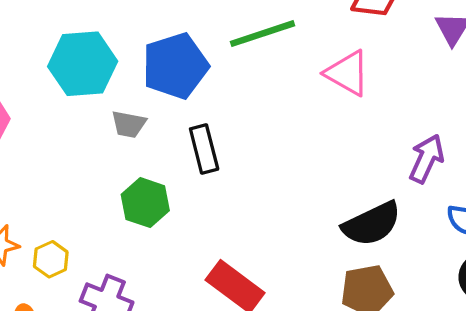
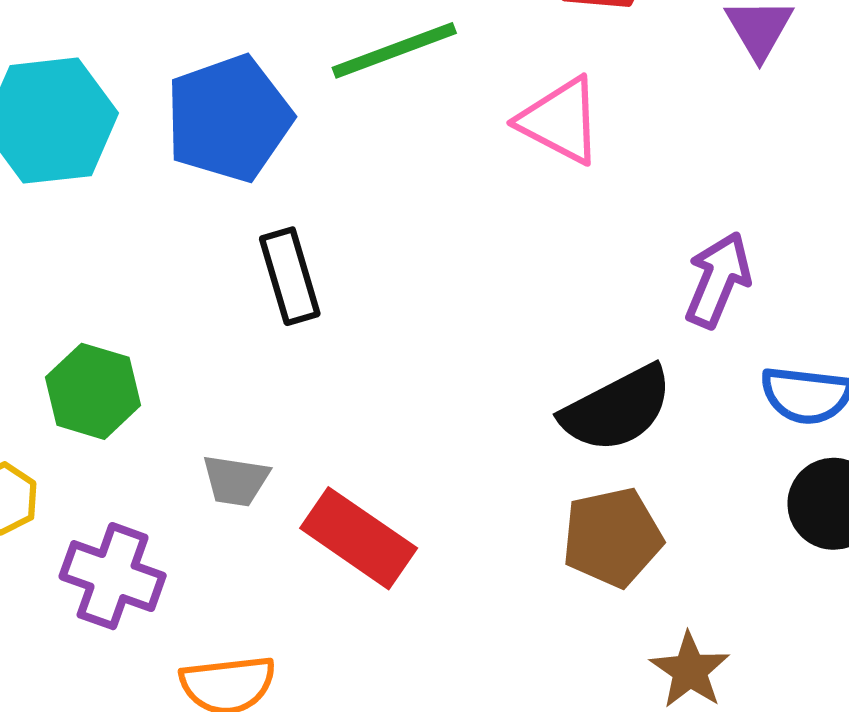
gray trapezoid: (129, 124) -> (236, 481), moved
green hexagon: (145, 203) -> (93, 391), moved

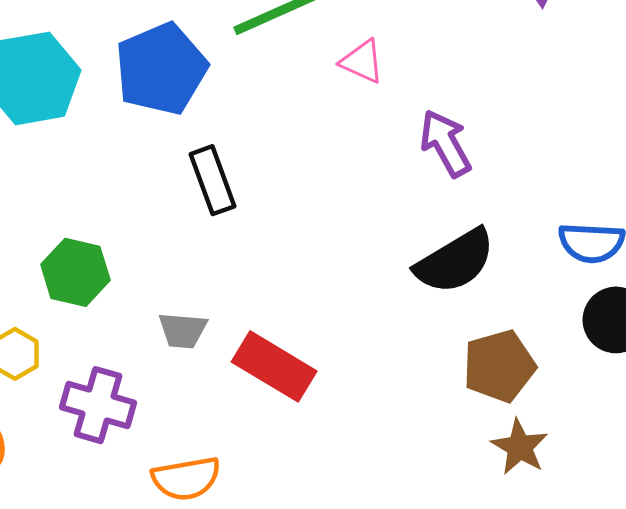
pink triangle: (560, 121) -> (362, 61), moved, size x0.7
purple arrow: (718, 280) -> (446, 143), moved, turned -48
brown pentagon: (612, 537) -> (499, 366), moved

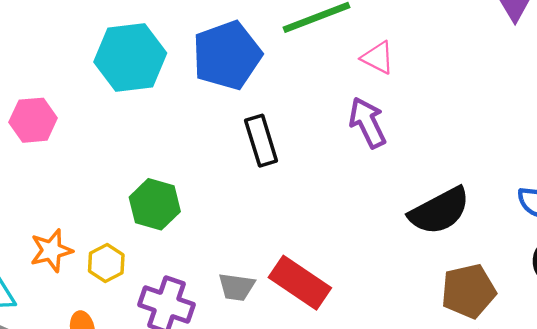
purple arrow: (446, 143) -> (368, 123), moved
gray trapezoid: (183, 330) -> (237, 287), moved

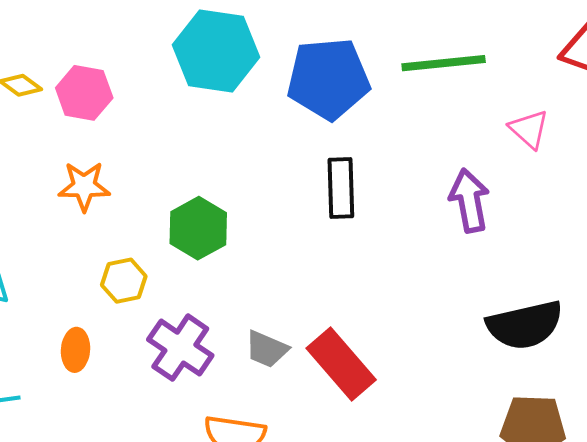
pink triangle: (378, 58) -> (529, 129), moved
orange star: (51, 251) -> (84, 186), moved

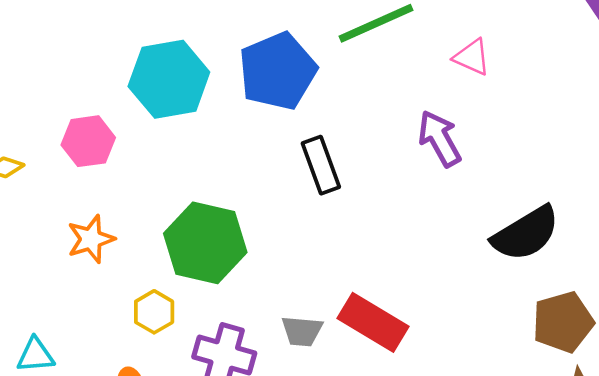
pink hexagon: (84, 93) -> (88, 141), moved
green hexagon: (198, 228) -> (205, 243), size x1.4

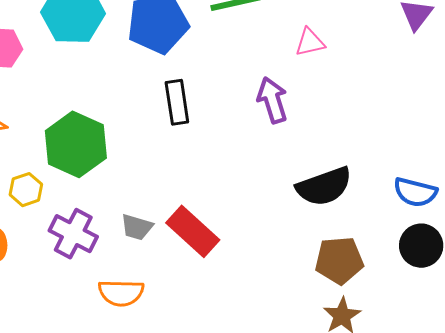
pink triangle: (472, 57) -> (310, 42), turned -48

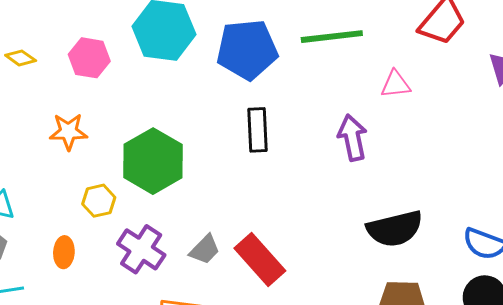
gray trapezoid: (137, 227) -> (205, 249), turned -68

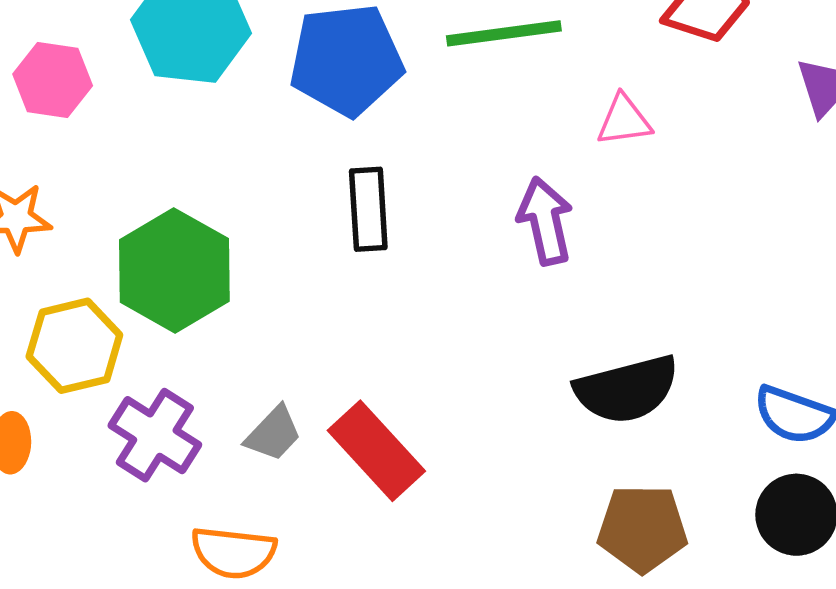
yellow hexagon: (99, 201) -> (74, 346), size x1.5

